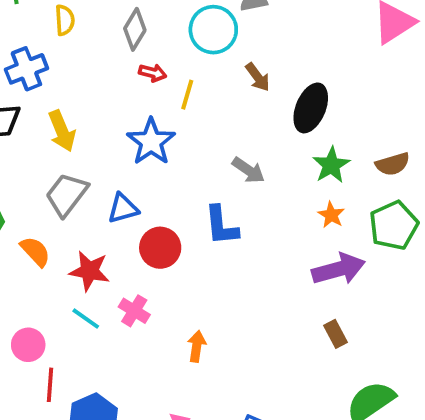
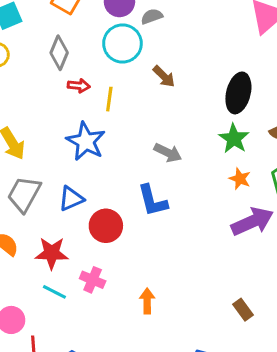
black ellipse: (311, 108) -> (238, 93), moved
brown rectangle: (335, 334) -> (243, 310), moved

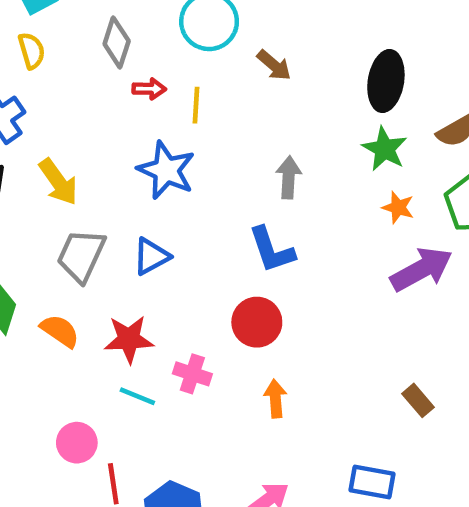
gray arrow: (168, 153) -> (289, 177), turned -108
red circle: (106, 226) -> (257, 322), moved

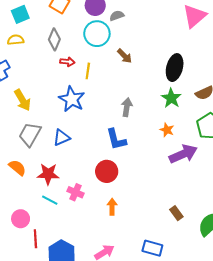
yellow semicircle: (32, 51) -> (16, 40), turned -84
orange star: (398, 207) -> (167, 130), moved

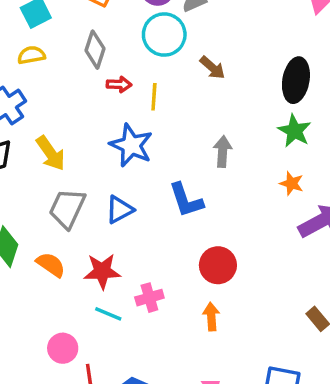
blue L-shape: (116, 139) -> (186, 200), moved
red circle: (107, 171) -> (218, 265), moved
pink cross: (75, 192) -> (149, 298), turned -35

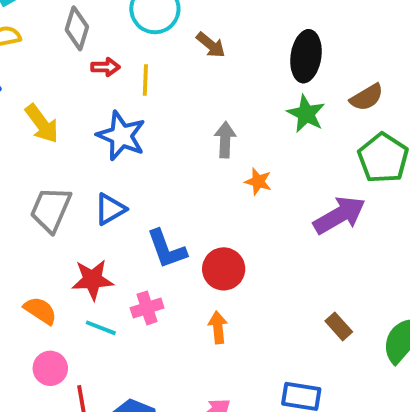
yellow arrow: (51, 153) -> (42, 124), moved
orange star: (292, 183) -> (258, 182), moved
blue L-shape: (186, 200) -> (167, 249), moved
orange semicircle: (51, 265) -> (40, 311), moved

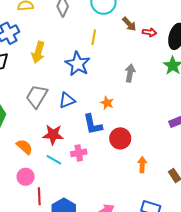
red arrow: (105, 67) -> (150, 32), moved
yellow arrow: (42, 124) -> (38, 52), turned 45
orange star: (258, 182) -> (107, 103), moved
orange arrow: (218, 327) -> (142, 165), moved

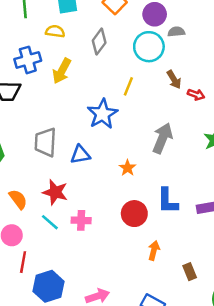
yellow arrow: (38, 52) -> (62, 71), moved
gray arrow: (130, 73) -> (162, 138), size x1.4
gray trapezoid: (37, 96) -> (45, 142), turned -40
blue L-shape: (93, 124) -> (167, 201), moved

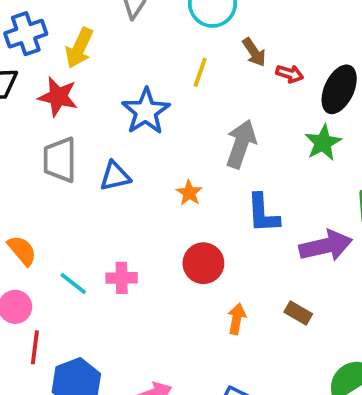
yellow line: (128, 86) -> (200, 72), moved
red star: (55, 192) -> (58, 97), moved
blue L-shape: (167, 201) -> (263, 213), moved
brown rectangle: (190, 272) -> (298, 313), moved, turned -35

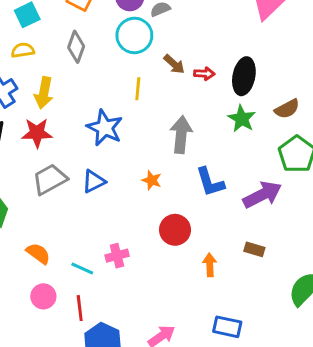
gray trapezoid: (60, 160) -> (50, 179), turned 75
red line: (35, 347) -> (80, 308), moved

